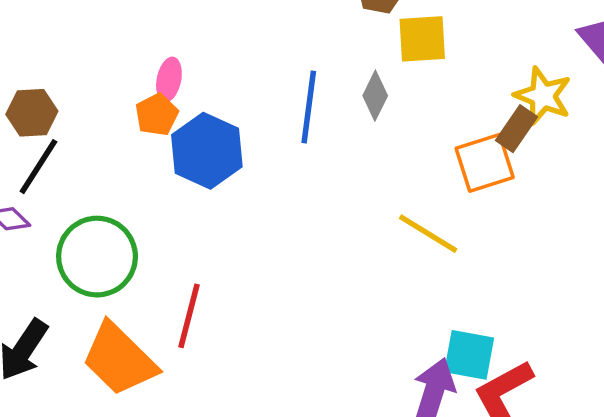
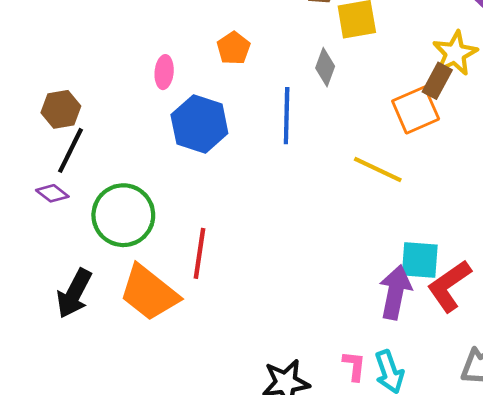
yellow star: (543, 96) -> (455, 53), turned 30
blue line: (309, 107) -> (287, 116), moved
orange pentagon: (157, 115) -> (234, 48), moved

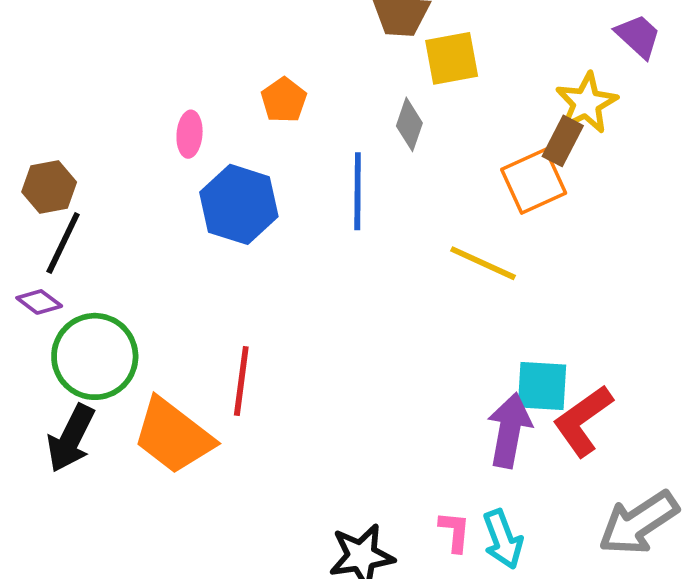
green circle: (123, 215) -> (95, 356), moved

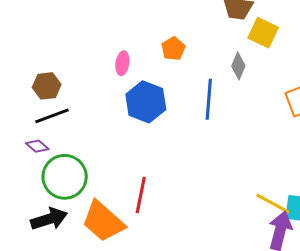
yellow square: (452, 58) -> (263, 33), turned 32
black line: (63, 243) -> (52, 116), turned 40
yellow line: (483, 263) -> (273, 204), moved
black arrow: (71, 438) -> (49, 219), turned -138

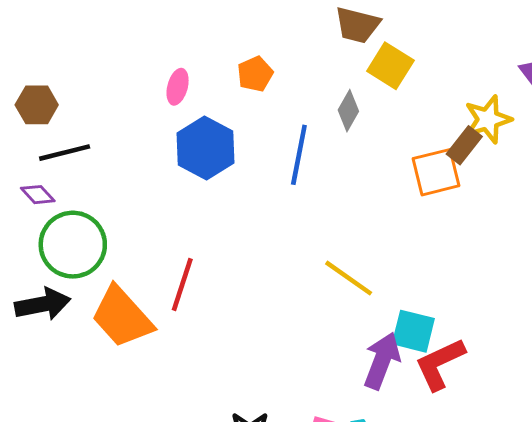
brown hexagon: (47, 86) -> (37, 105), moved
yellow line: (273, 204) -> (349, 278), moved

